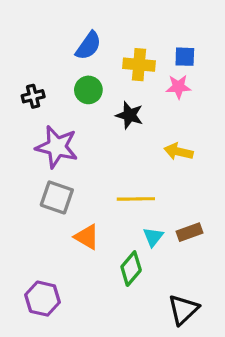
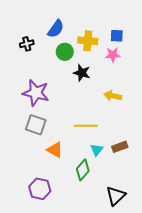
green circle: (88, 90) -> (65, 52), moved
black cross: (33, 96) -> (27, 44), moved
purple hexagon: (43, 299) -> (40, 189), moved

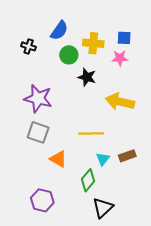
black cross: (27, 44) -> (29, 46), turned 32
yellow arrow: (113, 96) -> (120, 102), size x1.5
black triangle: (116, 196) -> (103, 208), moved

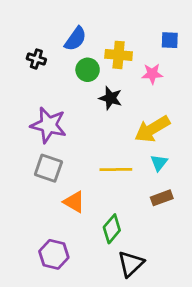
blue square: (124, 38) -> (170, 40), moved
yellow arrow: (120, 102) -> (152, 129), turned -44
cyan triangle: (103, 159) -> (159, 163), moved

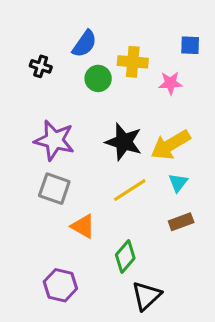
black star: (110, 98) -> (124, 142), moved, size x1.4
yellow line: (116, 169) -> (130, 190), turned -32

